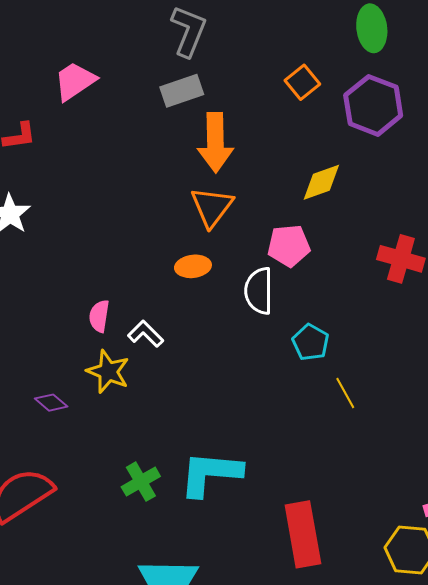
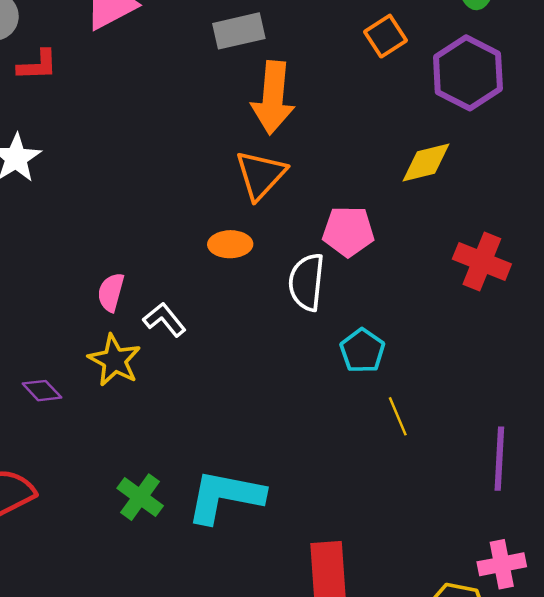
yellow diamond: (321, 182) -> (426, 162), moved
green cross: (141, 482) -> (140, 497), turned -30

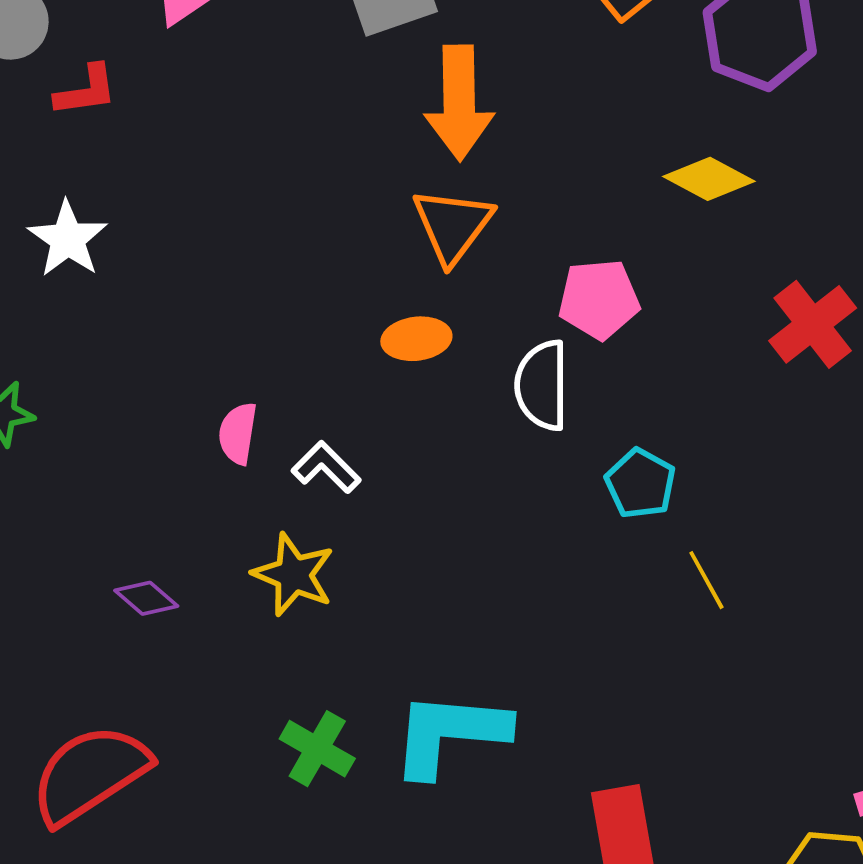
yellow diamond: (426, 162) -> (709, 179), turned 48
red cross: (482, 262) -> (813, 324), turned 36
yellow star: (115, 360) -> (294, 575), moved

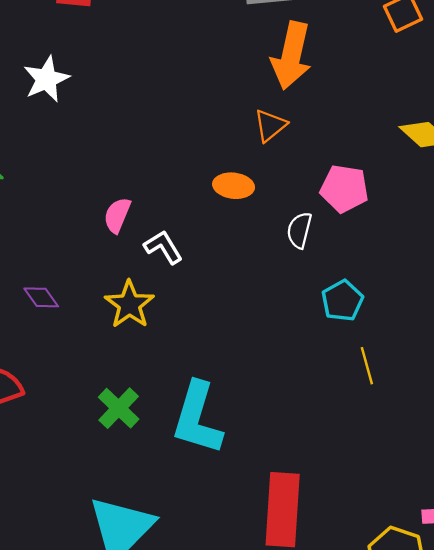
orange triangle: (452, 225) -> (270, 125), size x0.7
white semicircle: (542, 385) -> (299, 230), size x0.7
cyan L-shape: (450, 734) -> (197, 418), turned -92

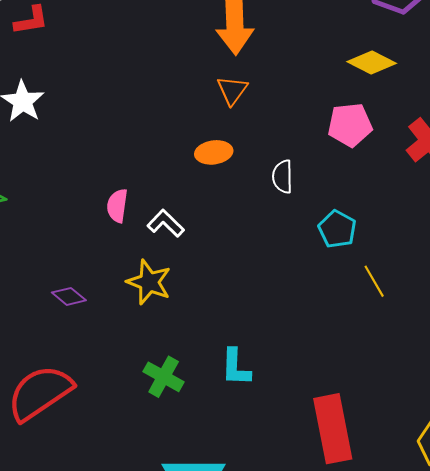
pink pentagon: (344, 189) -> (350, 125), moved
cyan L-shape: (197, 418) -> (236, 367), size x0.6

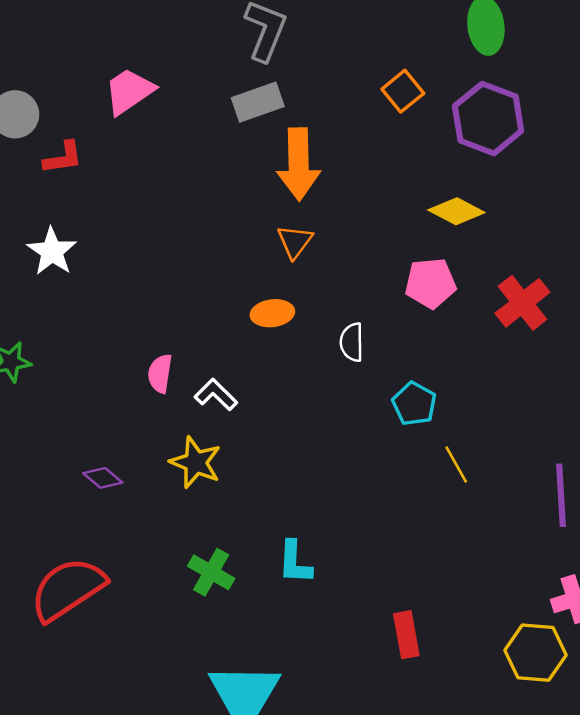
red rectangle: (333, 429) -> (406, 635), size x0.6

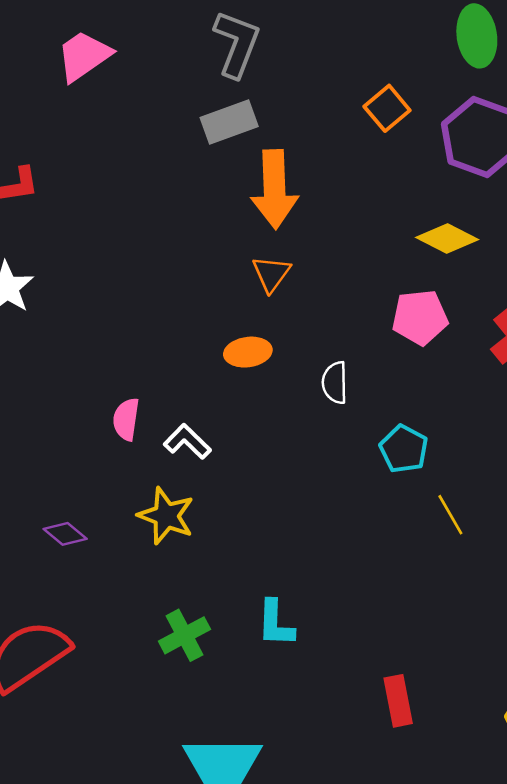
pink trapezoid: (129, 91) -> (84, 56), moved
green cross: (211, 572) -> (184, 635), turned 33

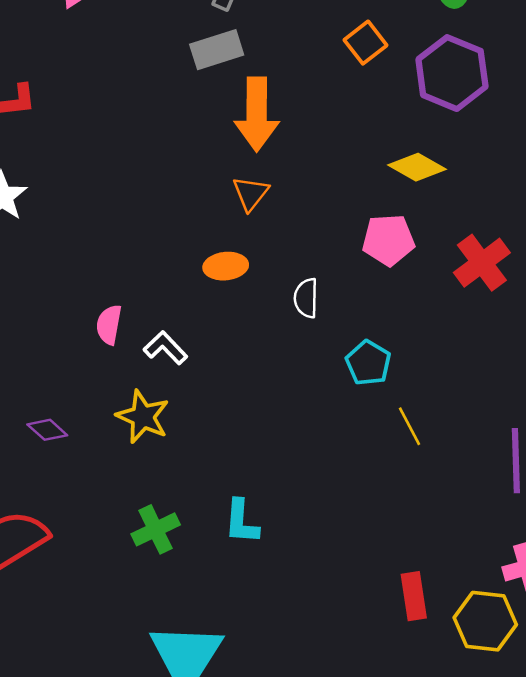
red rectangle: (398, 701) -> (414, 596), moved

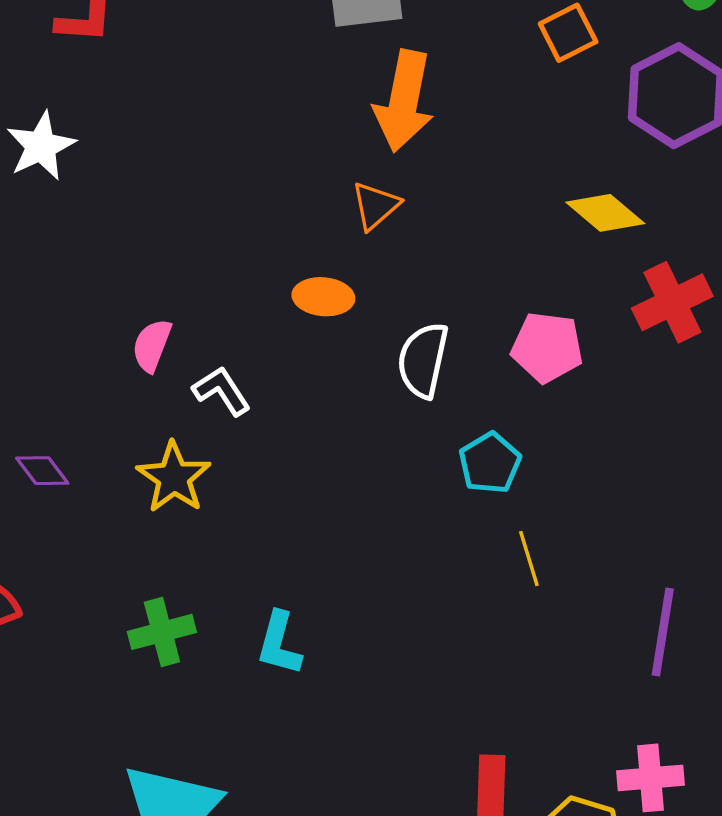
pink pentagon: (388, 240) -> (547, 347), moved
red cross: (482, 263) -> (672, 302), moved
white semicircle: (306, 298) -> (423, 360), size x1.4

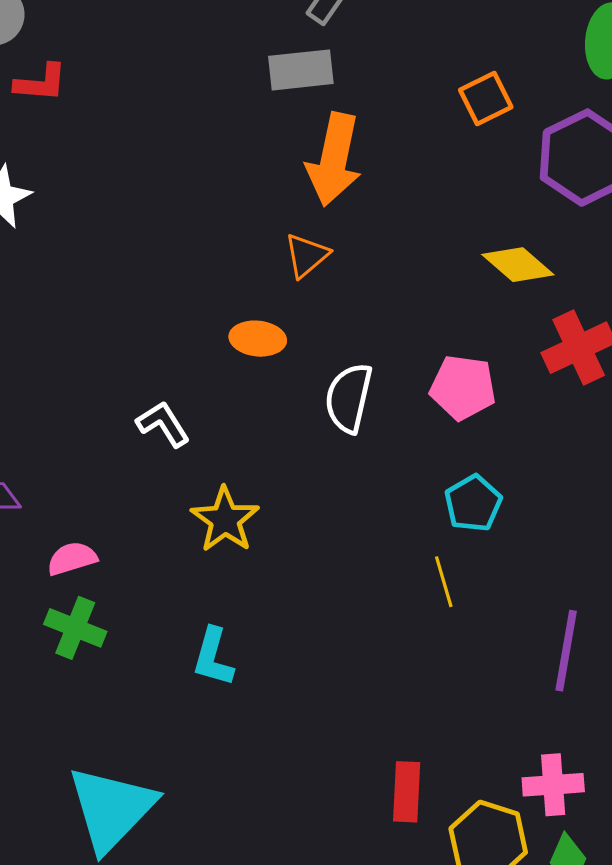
pink semicircle: (152, 345) -> (72, 559), moved, turned 51
cyan pentagon: (490, 463) -> (473, 503), moved
yellow star: (174, 477) -> (225, 520), moved
green cross: (162, 632) -> (75, 628), moved, turned 36

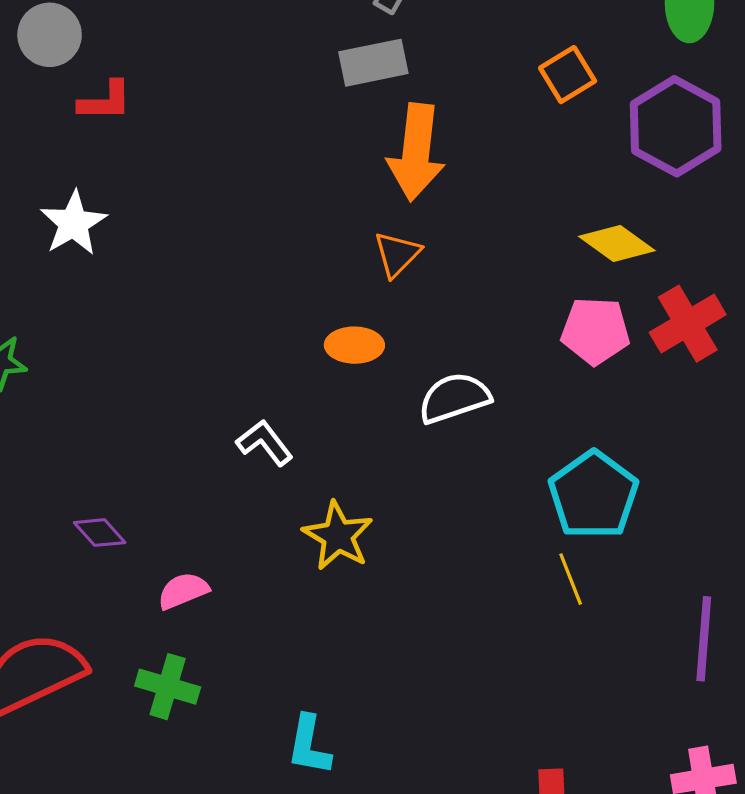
pink pentagon: (463, 388) -> (595, 331), moved
white semicircle: (349, 398) -> (454, 398), turned 64
cyan pentagon: (473, 503) -> (593, 495), size x1.5
green cross: (75, 628) -> (168, 687), moved
cyan L-shape: (213, 657) -> (309, 745), moved

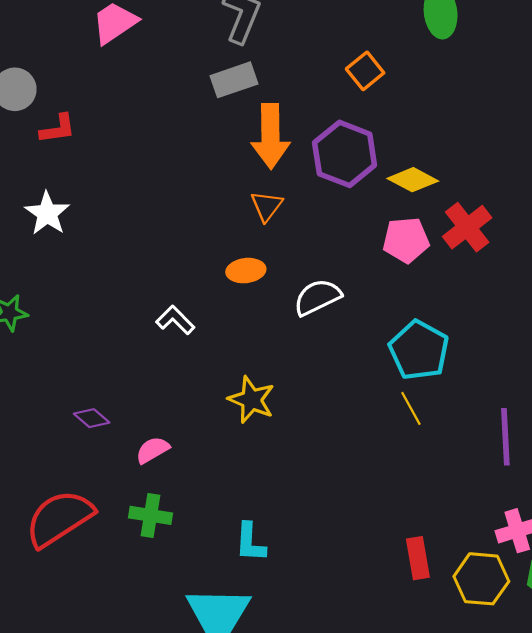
purple hexagon: (676, 126) -> (345, 154), moved
white L-shape: (265, 443) -> (175, 320), moved

